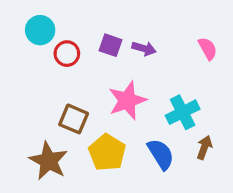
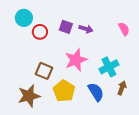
brown star: (48, 161) -> (29, 96), turned 30

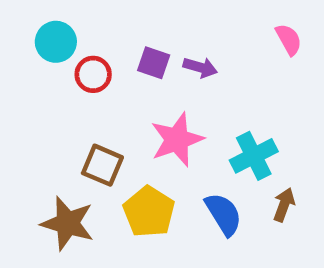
pink semicircle: (124, 29) -> (289, 39), moved
brown star: (29, 96) -> (68, 223), turned 30

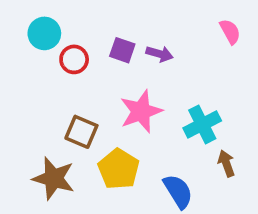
brown arrow: (284, 205) -> (226, 163), turned -40
blue semicircle: (223, 214) -> (178, 191), moved

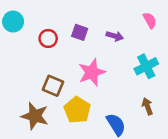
cyan circle: (44, 33) -> (13, 22), moved
purple arrow: (159, 54) -> (115, 36), moved
cyan cross: (202, 124) -> (146, 66), moved

